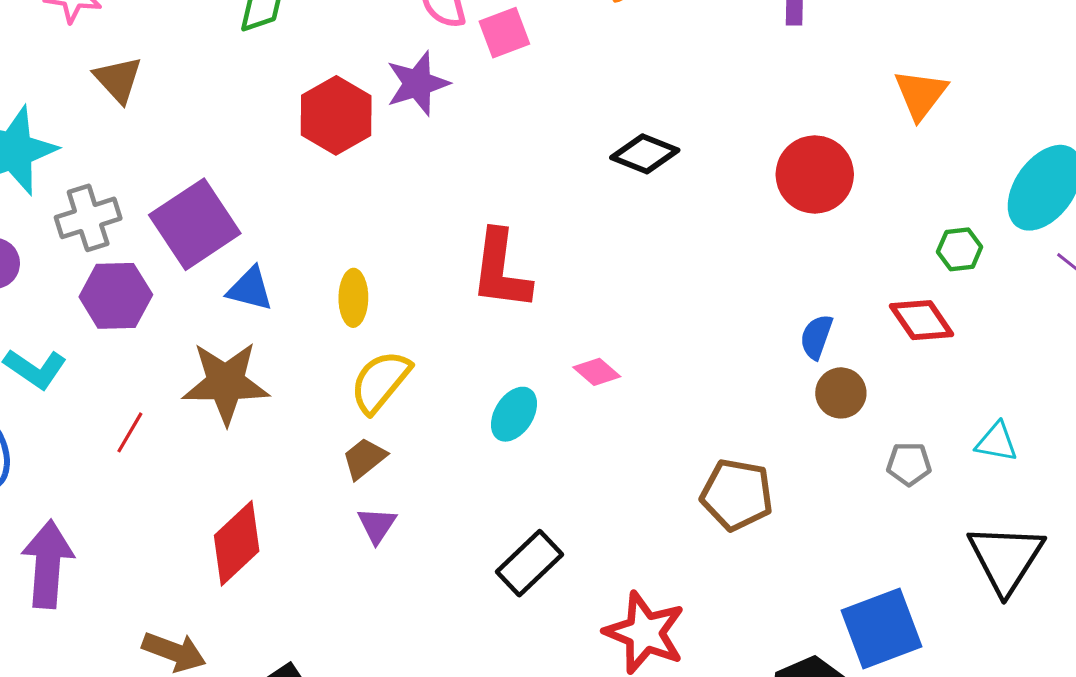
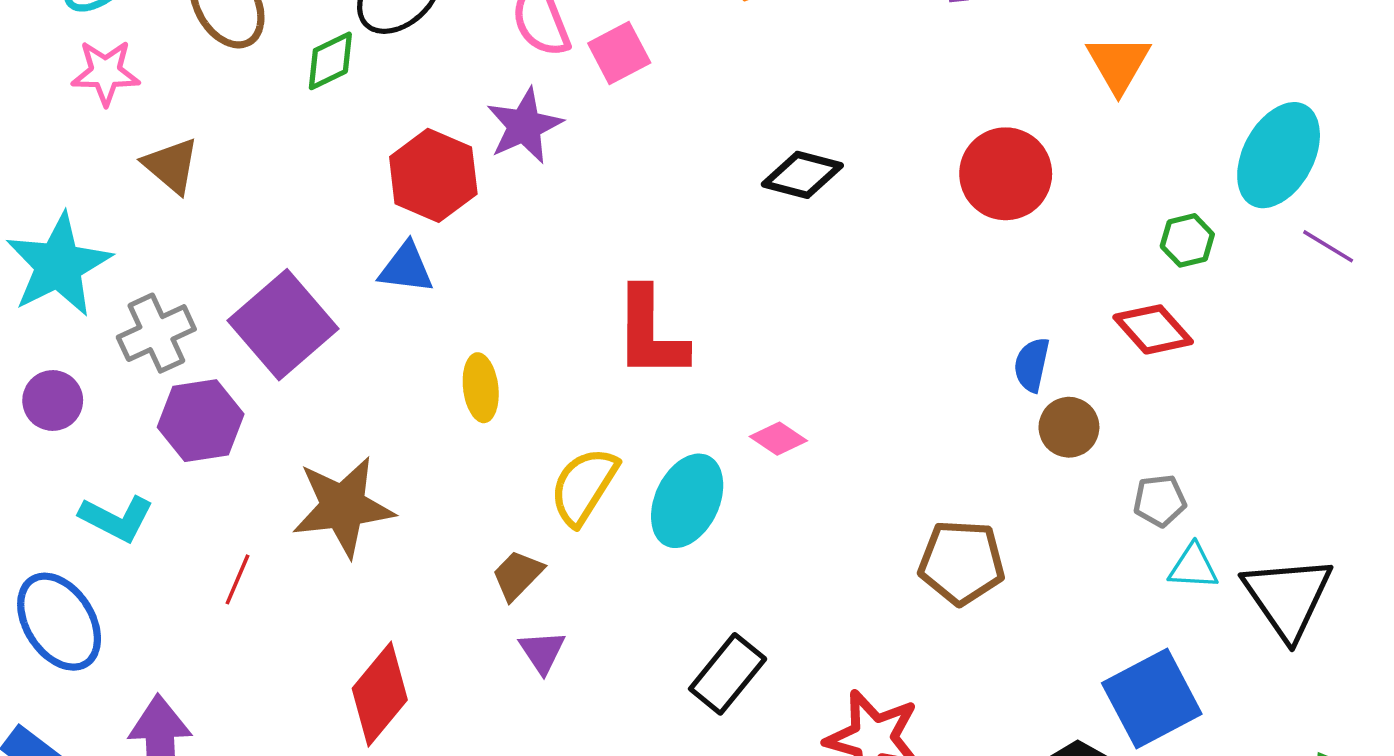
blue triangle: (250, 289) -> (406, 268), moved
yellow semicircle: (380, 382) -> (584, 486), moved
cyan ellipse: (514, 414) -> (687, 501), size x1.4
cyan triangle: (997, 442) -> (1193, 567), moved

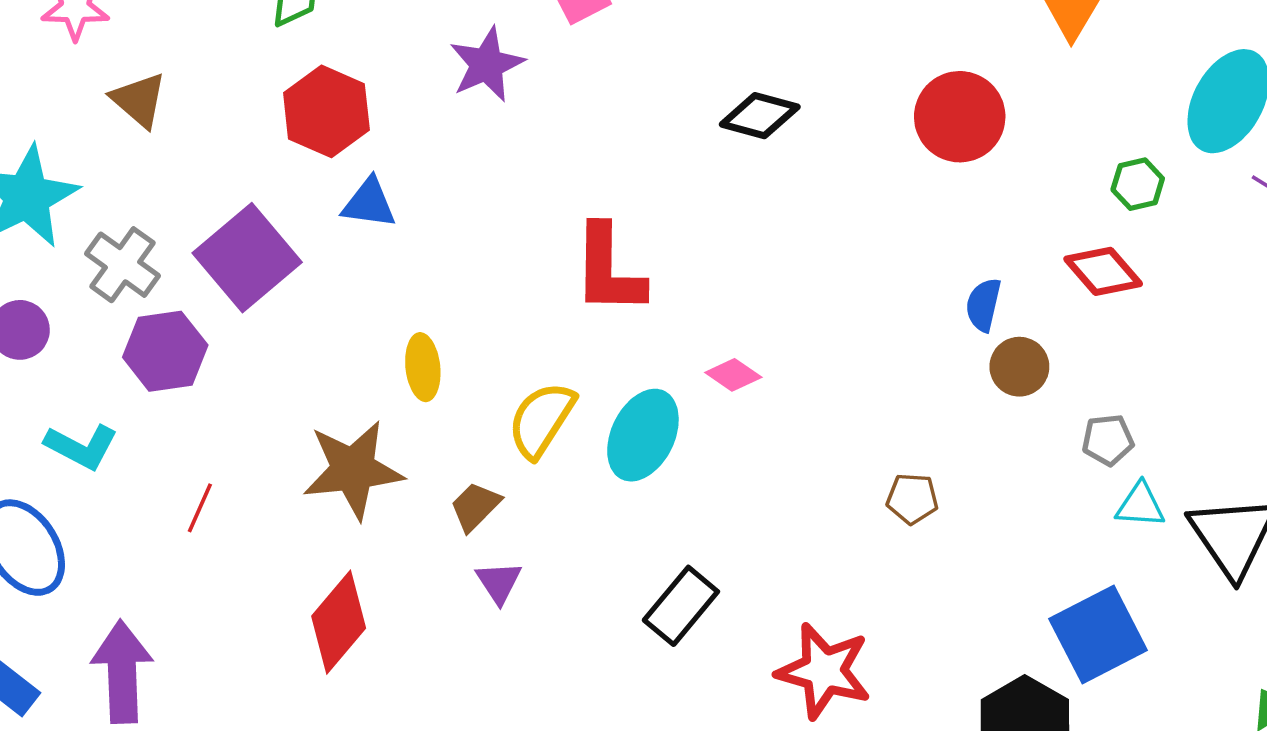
red hexagon: (433, 175) -> (326, 111), moved
gray cross: (156, 333) -> (123, 265), turned -30
yellow ellipse: (481, 388) -> (423, 367), moved
brown star: (343, 507) -> (353, 470), moved
brown pentagon: (962, 562) -> (912, 499), size x0.6

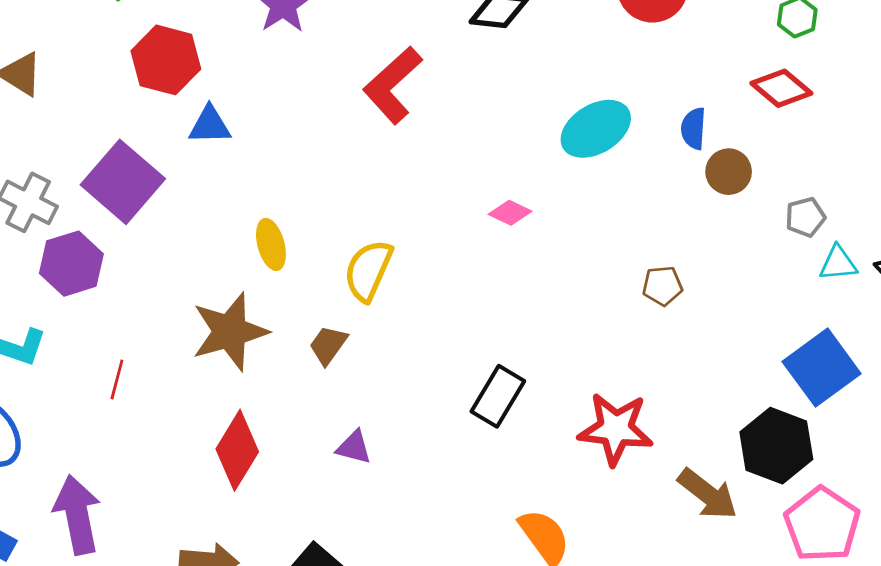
red L-shape: (608, 270) -> (393, 85), moved, turned 56
cyan ellipse: (643, 435) -> (596, 129), moved, turned 42
purple triangle: (499, 582) -> (354, 447), moved, turned -33

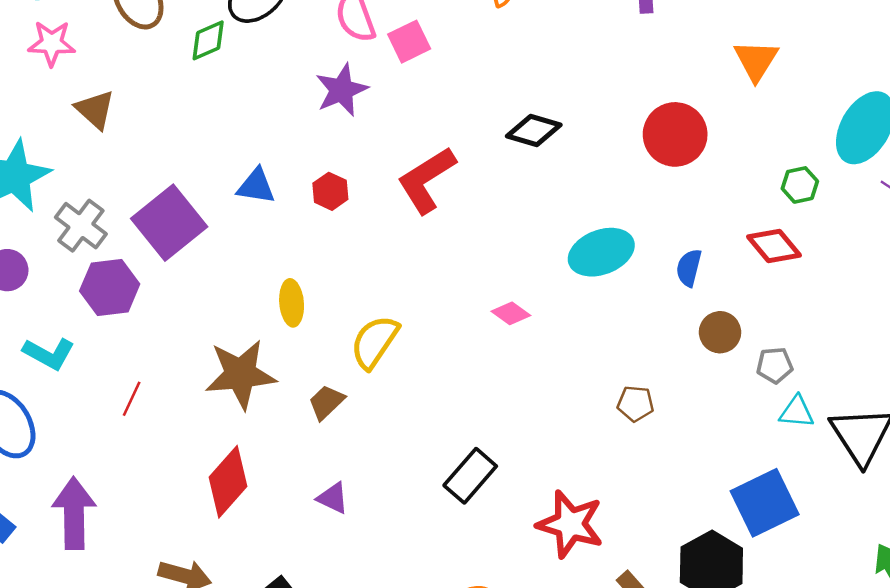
red hexagon: (166, 60) -> (330, 191), moved, size x0.6
brown circle: (729, 172) -> (720, 332), moved

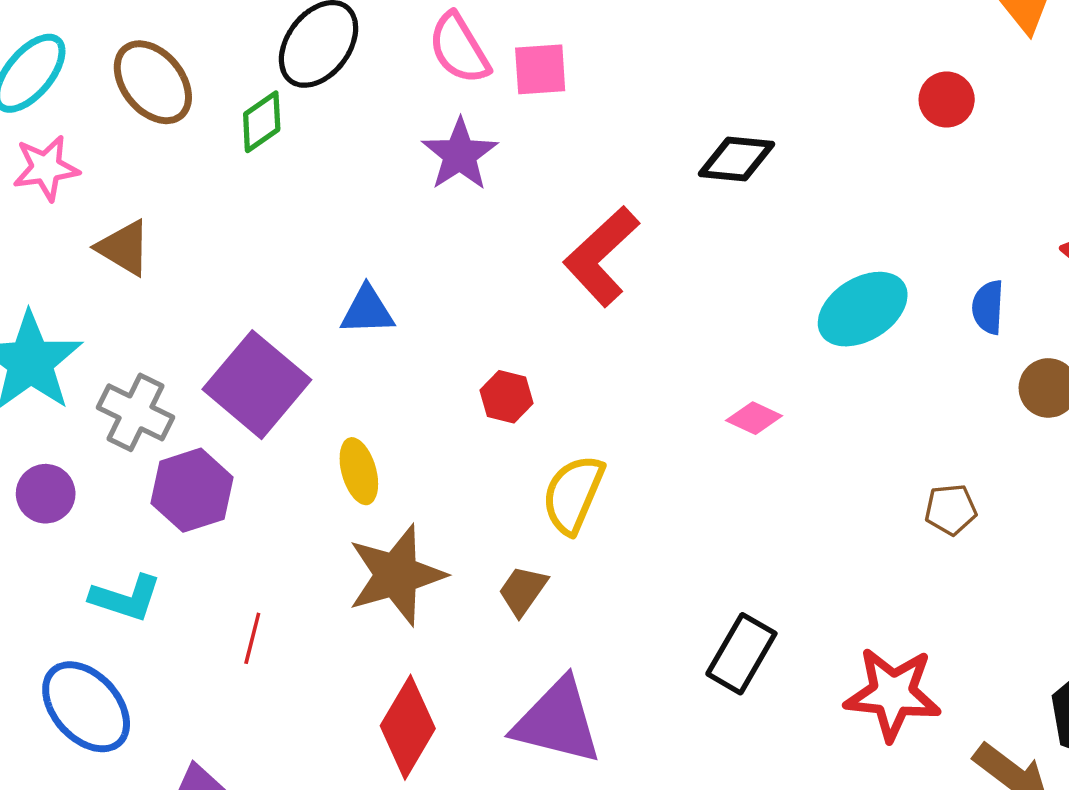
pink square: (409, 42) -> (540, 69), turned 33
red circle: (675, 134) -> (947, 100), moved, size x0.6
red hexagon: (330, 191) -> (506, 397), moved
yellow ellipse: (292, 303) -> (359, 471), moved
purple triangle: (333, 498) -> (557, 721), size x2.0

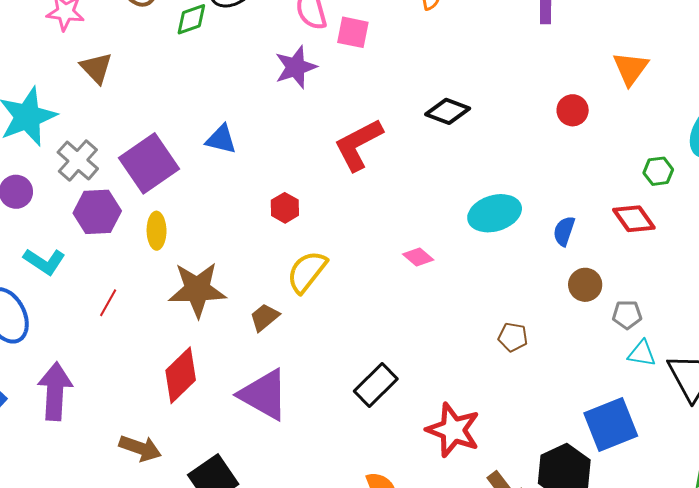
yellow ellipse: (359, 471) -> (157, 231), moved

